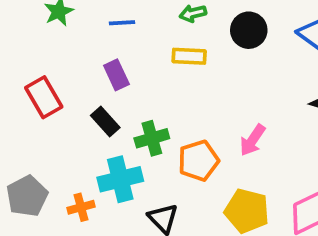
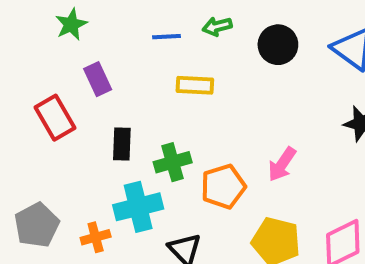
blue line: (122, 23) -> (166, 37), moved
yellow rectangle: (189, 56) -> (195, 85), moved
purple rectangle: (116, 75) -> (98, 79), moved
black rectangle: (105, 121) -> (122, 144), turned 44

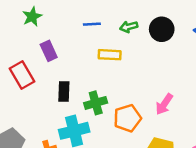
green arrow: (217, 26) -> (129, 27), moved

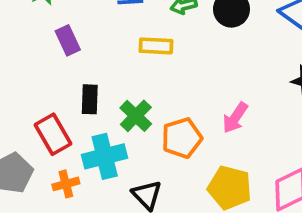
red rectangle: (22, 75) -> (53, 134), moved
green cross: (96, 103) -> (136, 116), turned -30

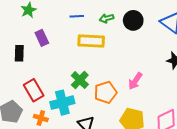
yellow rectangle: (156, 46) -> (91, 41), size x1.4
black rectangle: (90, 99) -> (19, 53), moved
orange cross: (66, 184) -> (41, 118), turned 32

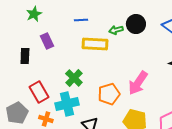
green arrow: (107, 18) -> (116, 30), moved
green cross: (80, 80) -> (74, 78), moved
pink arrow: (135, 81) -> (138, 83), size x1.4

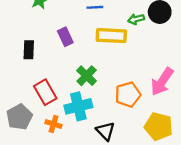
purple rectangle: (47, 41) -> (65, 37), moved

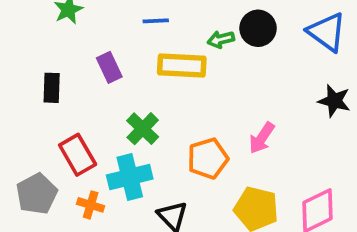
pink arrow: (162, 82) -> (262, 138), size x0.7

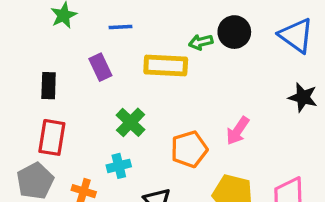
blue line: (156, 21) -> (120, 27), moved
red rectangle: (78, 155) -> (52, 137), moved, turned 39
cyan cross: (130, 177) -> (119, 166), size x0.6

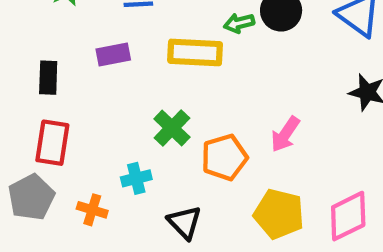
purple rectangle: (100, 67) -> (113, 55), turned -76
green cross: (131, 122) -> (172, 128), moved

